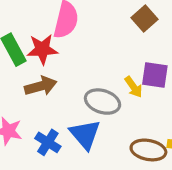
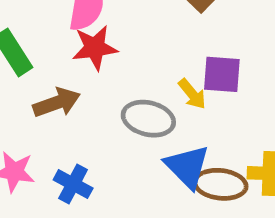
red star: (42, 49) -> (95, 48), moved
blue triangle: (85, 134) -> (187, 167), moved

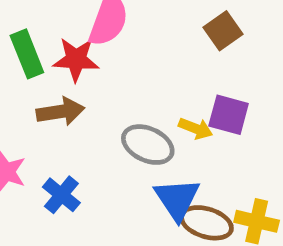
red star: (95, 48) -> (76, 59), moved
yellow arrow: (192, 94) -> (196, 128), turned -40

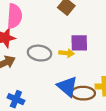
gray ellipse: (148, 145) -> (39, 53), moved

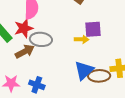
gray ellipse: (39, 53) -> (41, 39), moved
blue triangle: (67, 86) -> (84, 70), turned 40

